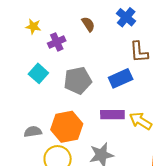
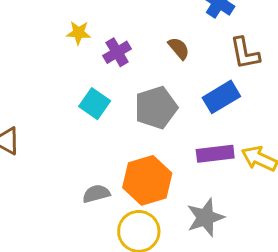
brown semicircle: (88, 24) -> (179, 48), moved

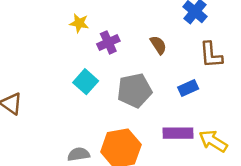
blue rectangle: (221, 97) -> (188, 88), size x0.7

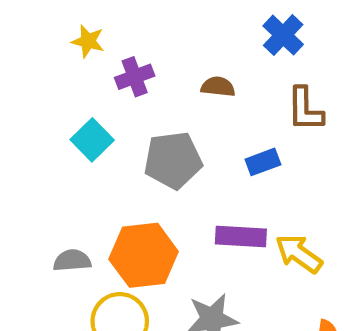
brown semicircle: (158, 45) -> (218, 87), turned -54

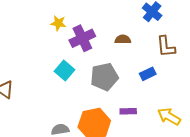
purple cross: (135, 77) -> (82, 38), size x1.4
purple rectangle: (241, 236) -> (128, 111), moved, size x0.7

